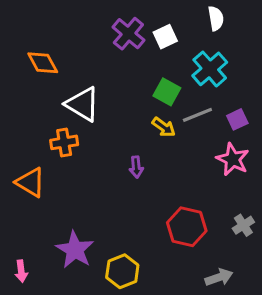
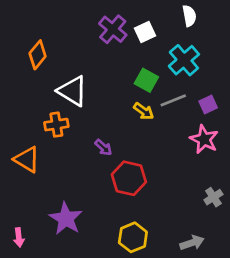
orange diamond: (43, 63) -> (38, 55), turned 68
purple arrow: (136, 167) -> (103, 147), moved, turned -42
red hexagon: (187, 227) -> (129, 178), moved
yellow hexagon: (122, 271) -> (133, 237), moved

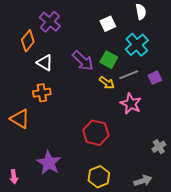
purple cross: (113, 29) -> (50, 22), moved
white triangle: (73, 91) -> (45, 63), moved, size x0.7
pink star: (204, 139) -> (131, 104), moved
purple arrow: (103, 147) -> (83, 61), moved, size x1.6

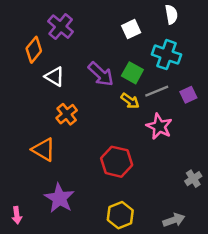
cyan cross: (137, 45) -> (166, 55), turned -30
orange cross: (42, 93) -> (67, 114), moved, turned -30
orange triangle: (20, 119) -> (44, 150), moved

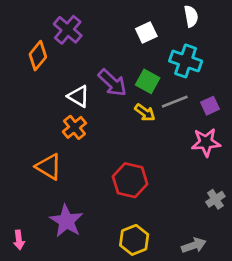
white triangle: (55, 76) -> (79, 96), moved
pink star: (159, 126) -> (206, 142), moved, turned -30

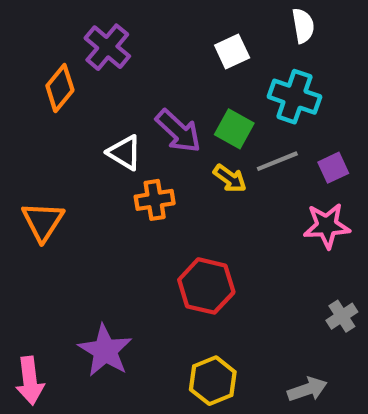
orange cross: (74, 127) -> (155, 200), moved, turned 30
orange triangle: (49, 167) -> (43, 221), moved, turned 32
pink arrow: (19, 240) -> (30, 381), size x1.5

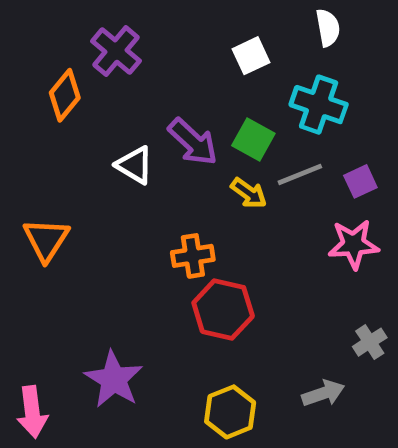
orange cross: (155, 200) -> (193, 256), moved
gray arrow: (307, 389) -> (323, 393), moved

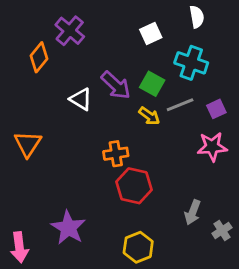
gray cross: (370, 342) -> (222, 230), moved
gray arrow: (323, 393) -> (193, 212), moved, turned 130

